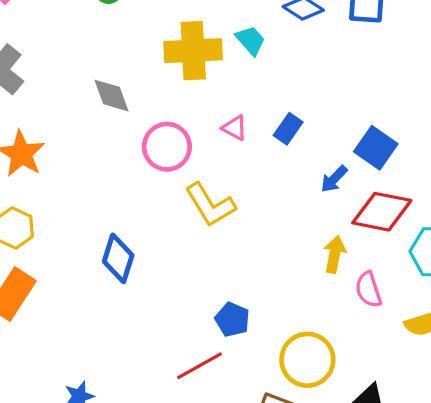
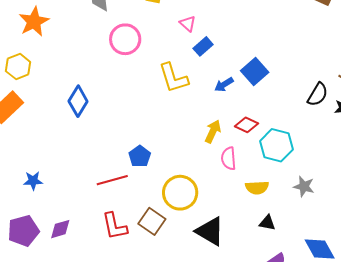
pink triangle: (235, 128) -> (188, 24), moved
yellow L-shape: (210, 205) -> (173, 78), moved
red diamond: (382, 212) -> (246, 125), moved, size x0.6

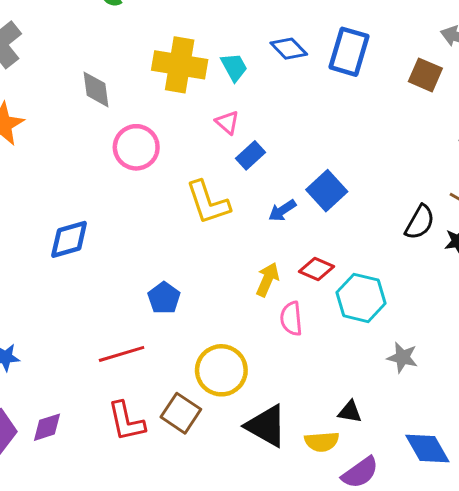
blue diamond: (78, 101) -> (69, 239), turned 44
blue pentagon: (140, 156) -> (164, 298), moved
yellow semicircle: (257, 188) -> (322, 442), moved

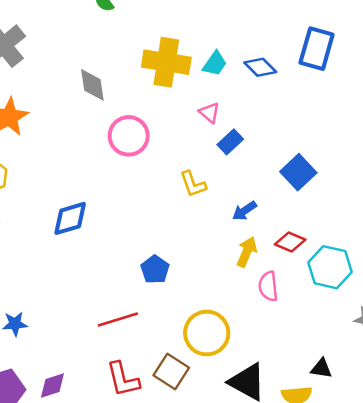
blue diamond: (289, 49) -> (260, 67), moved
cyan trapezoid: (234, 67) -> (215, 64), turned 64
yellow L-shape: (208, 202) -> (193, 184), size x0.7
blue arrow: (282, 211) -> (244, 211), moved

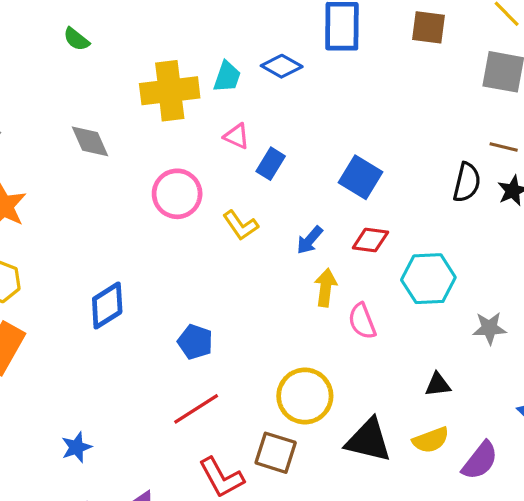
pink circle: (129, 136) -> (177, 194), moved
red diamond: (290, 242) -> (370, 240), moved
blue pentagon: (155, 269) -> (195, 342), moved
black triangle: (321, 368) -> (438, 385), moved

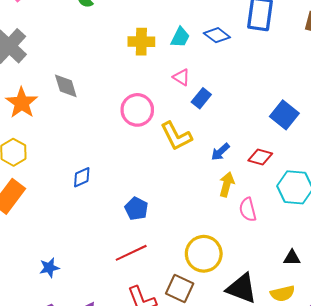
yellow cross: (170, 91) -> (141, 42), size x0.7
gray diamond: (90, 141) -> (66, 86), moved
blue square: (360, 177) -> (284, 115), moved
yellow L-shape: (240, 225) -> (176, 136), size x1.4
blue diamond: (107, 306) -> (82, 177), size x0.7

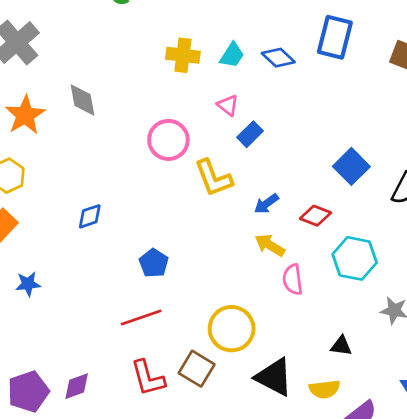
yellow arrow: (227, 184) -> (270, 245), turned -80
blue star: (49, 268) -> (28, 284), moved

